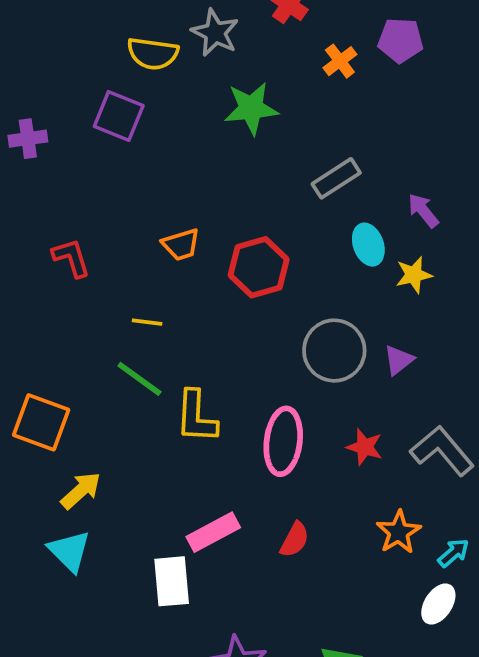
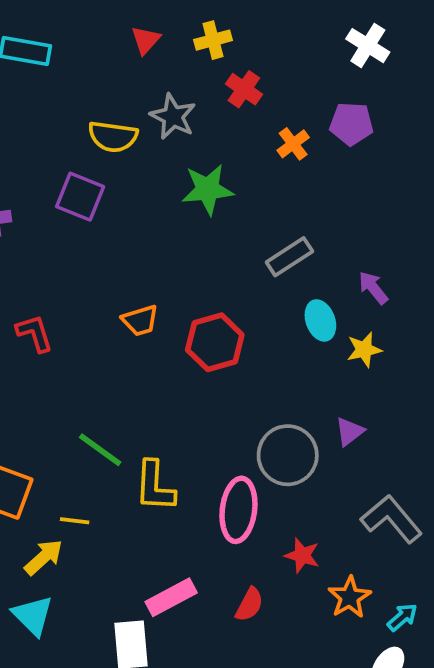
yellow line: (147, 322) -> (75, 521), moved
gray circle: (334, 351) -> (288, 455), moved
red star: (365, 447) -> (302, 555), moved

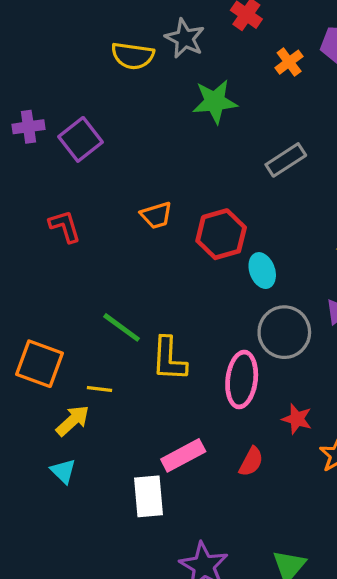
purple square: (80, 197) -> (81, 139), moved, turned 30
cyan ellipse: (320, 320) -> (262, 271), moved
cyan triangle: (33, 615) -> (63, 471), size x0.7

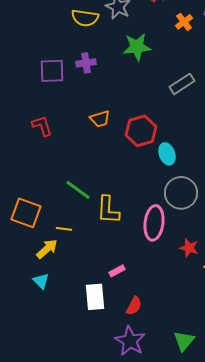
purple cross: (28, 127) -> (86, 63), moved
purple square: (81, 139) -> (52, 71), turned 36
pink rectangle: (183, 455) -> (117, 271), size x0.6
red semicircle: (251, 462) -> (134, 306), moved

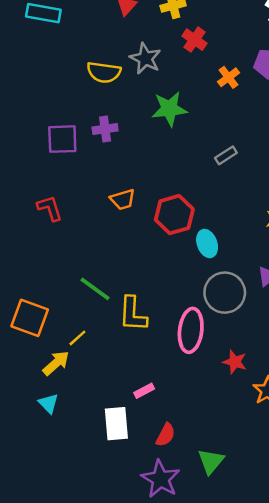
gray rectangle: (182, 84) -> (226, 155), size x0.7
yellow line: (64, 229) -> (77, 338), turned -49
green triangle: (184, 341) -> (211, 461), moved

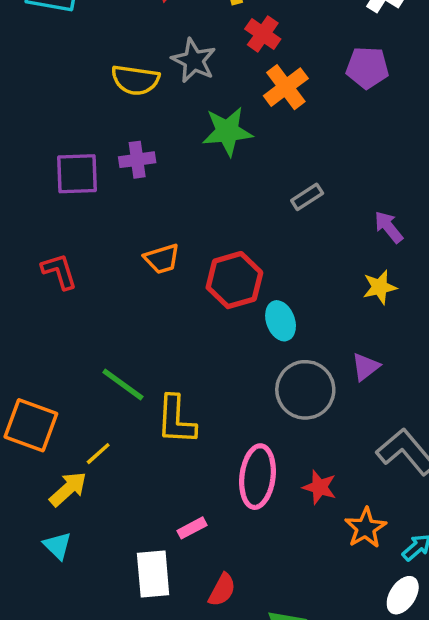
orange cross: (228, 77) -> (286, 87), moved, size x1.4
pink ellipse: (191, 330) -> (258, 477), moved

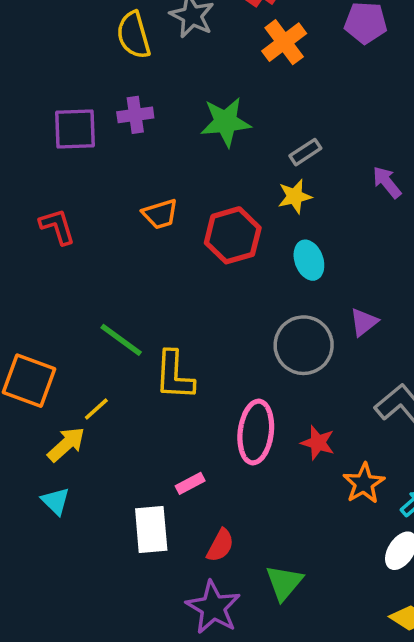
yellow semicircle: (135, 80) -> (134, 35), turned 66
green star: (227, 131) -> (226, 122), moved
yellow star: (380, 287) -> (295, 196), moved
cyan ellipse: (281, 321) -> (309, 260), moved

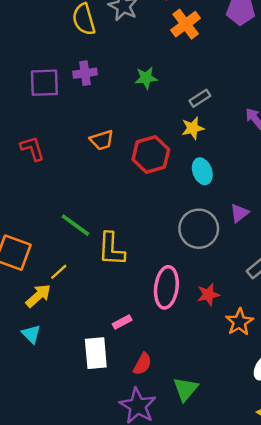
green star: (226, 122) -> (146, 78), size x0.7
red star: (318, 443) -> (208, 295), turned -30

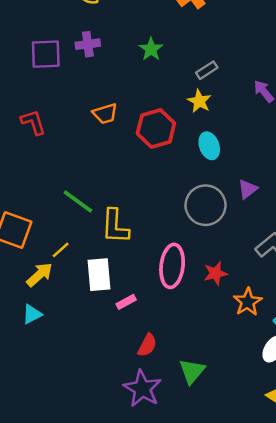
green star: (146, 78) -> (151, 49), turned -30
yellow star: (193, 128) -> (199, 101), turned -30
cyan triangle: (31, 334) -> (32, 314), turned 48
white rectangle: (96, 353) -> (99, 275), moved

